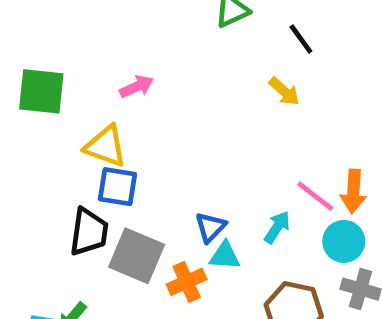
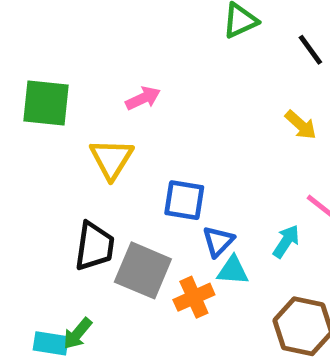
yellow arrow: (284, 91) -> (301, 125), moved
yellow triangle: (106, 146) -> (111, 159), turned 42
blue square: (118, 187) -> (184, 200), moved

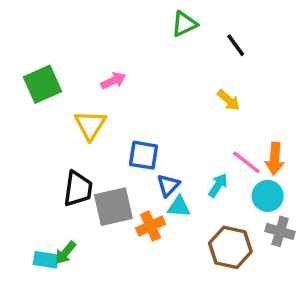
green square: (46, 103) -> (42, 84), turned -30
gray square: (143, 270) -> (113, 207), turned -36

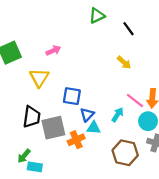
cyan rectangle: (46, 260) -> (35, 167), moved

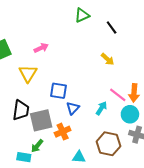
cyan triangle: (94, 128) -> (79, 157), moved
green arrow: (24, 156) -> (37, 146), moved

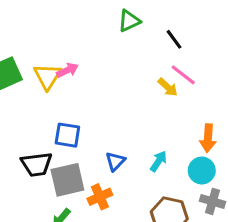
yellow triangle: (28, 73) -> (47, 76), moved
blue square: (59, 91) -> (67, 135), moved
pink line: (118, 95) -> (183, 75), moved
black trapezoid: (21, 110) -> (37, 164), turned 75

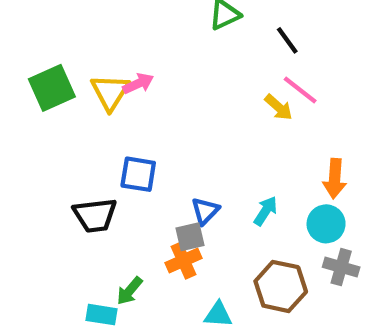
gray square: (67, 180) -> (190, 237), moved, size x0.6

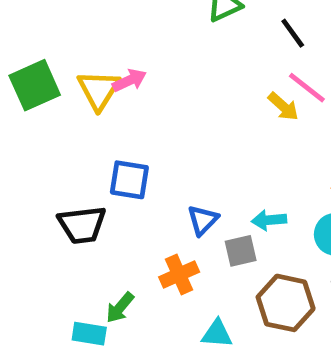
cyan arrow: (266, 211) -> (269, 220), turned -128
gray square: (190, 237) -> (241, 251), moved

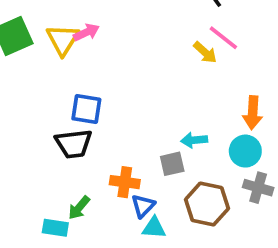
blue triangle: (203, 220) -> (143, 206), moved
black trapezoid: (82, 225) -> (74, 144), moved
orange cross: (179, 275) -> (125, 182), turned 32

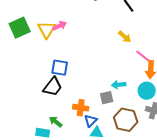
pink line: (223, 38) -> (144, 57), moved
black trapezoid: (74, 144) -> (53, 87), turned -45
green arrow: (79, 208) -> (56, 122), turned 88

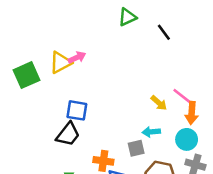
green square: (20, 28) -> (26, 75), moved
yellow triangle: (47, 30) -> (61, 63), turned 30
yellow arrow: (125, 37) -> (159, 103), moved

